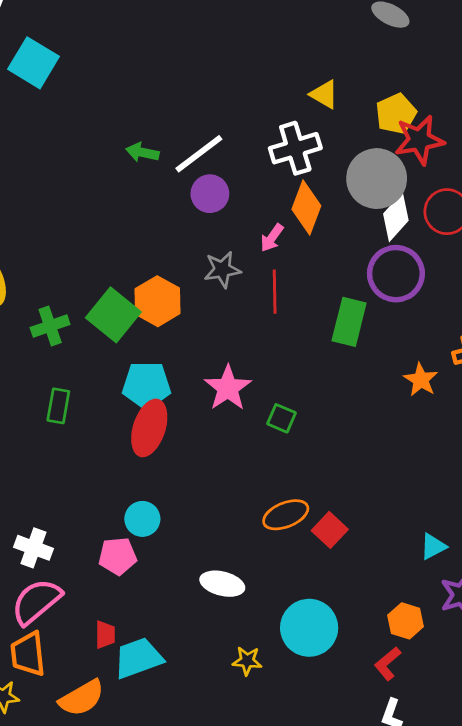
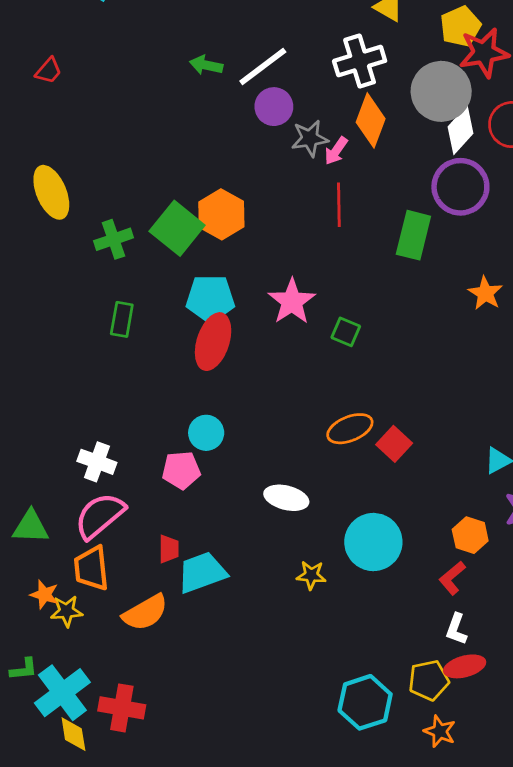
gray star: (222, 269) -> (310, 138), moved

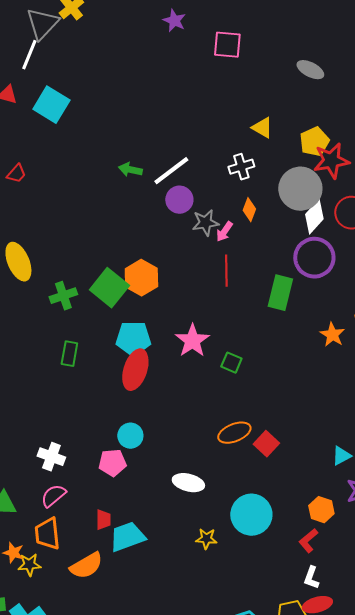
white cross: (360, 61) -> (241, 167), size x0.7
orange diamond: (371, 120) -> (249, 210), size x0.6
pink semicircle: (100, 516) -> (53, 496), size x0.7

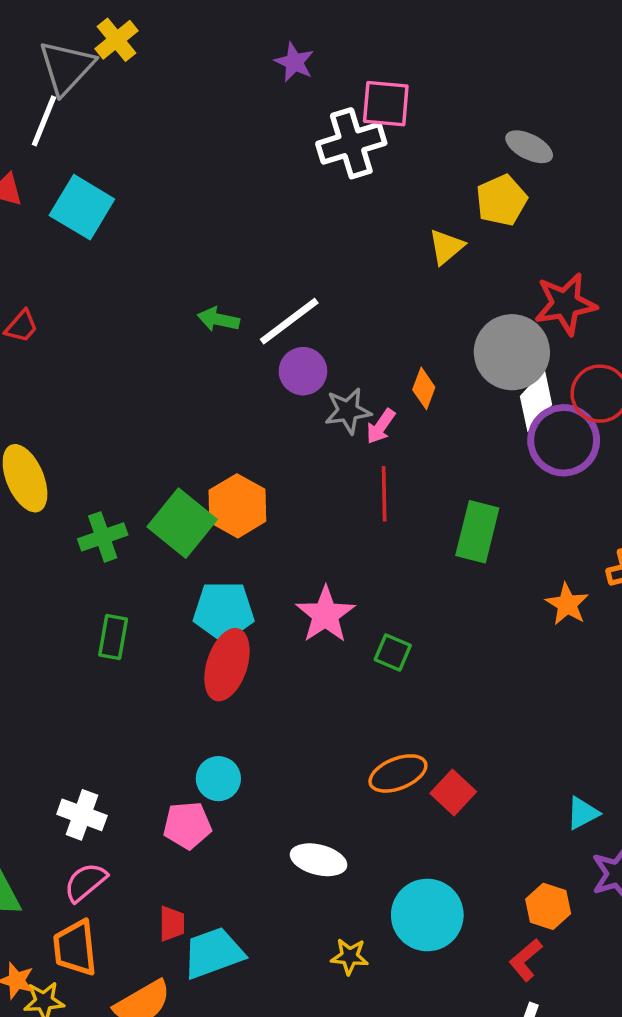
yellow triangle: (262, 128) -> (446, 247), turned 50
yellow pentagon: (314, 142) -> (502, 200), moved
white cross: (241, 167) -> (351, 143), moved, size x1.5
purple circle: (314, 258) -> (564, 440), moved

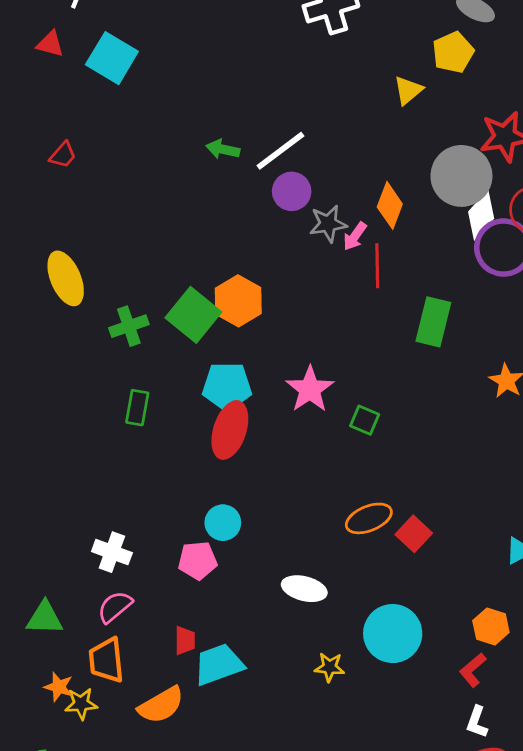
orange diamond: (424, 388) -> (390, 205), size x1.4
red line: (384, 494) -> (377, 266), moved

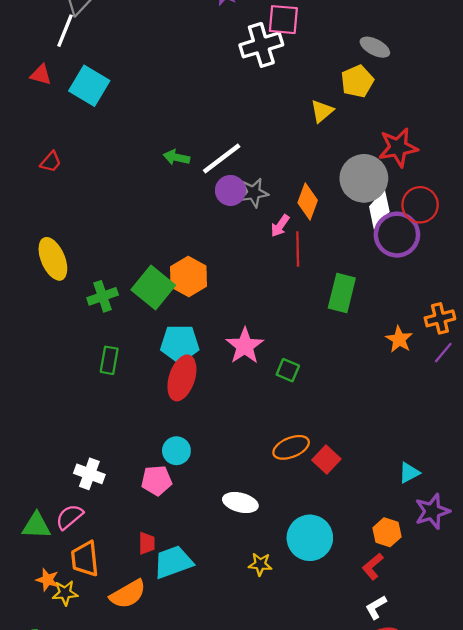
gray star: (328, 224) -> (254, 193), moved
pink semicircle: (115, 607) -> (69, 517), moved
white L-shape: (477, 722) -> (376, 607), turned 40

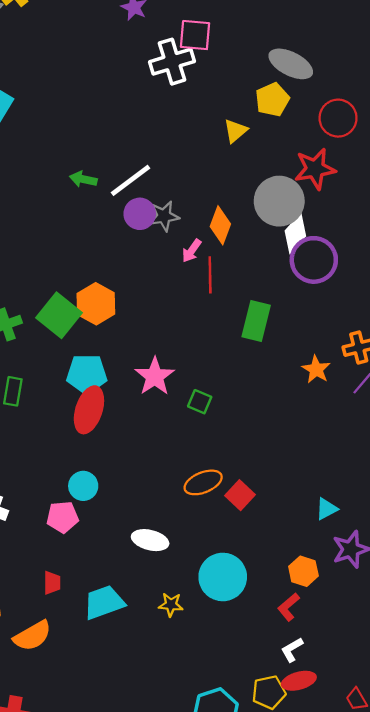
gray ellipse: (375, 47) -> (291, 64), size x1.4
red circle: (420, 205) -> (338, 118), moved
cyan trapezoid: (173, 562) -> (104, 602), moved

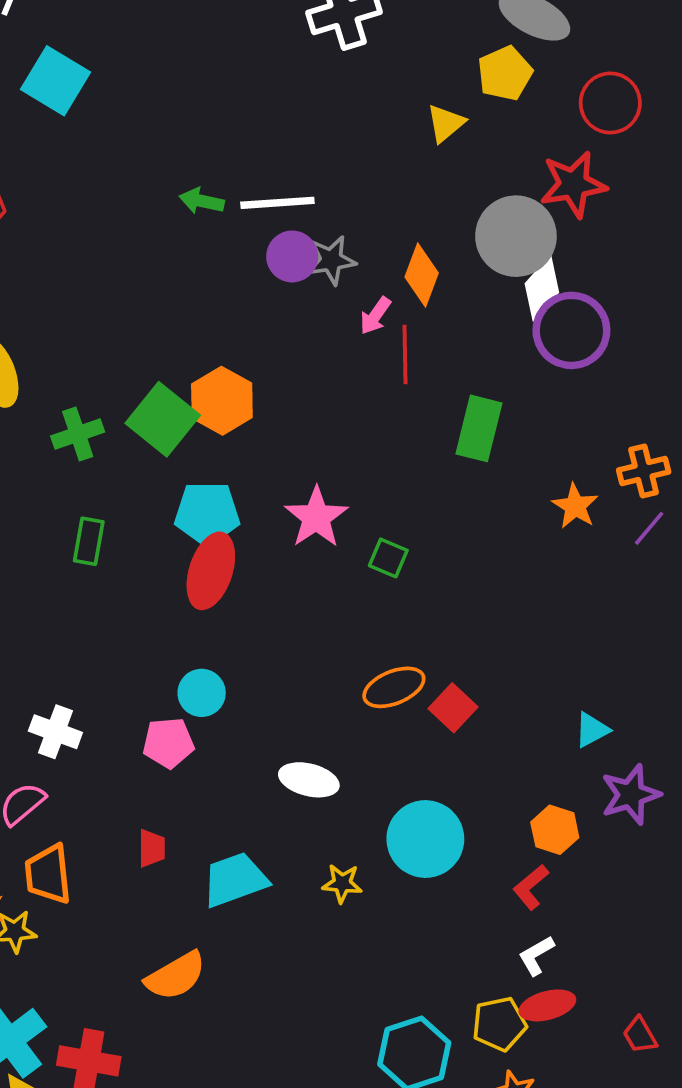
white line: (130, 180) -> (277, 203), turned 33
orange semicircle: (32, 636) -> (176, 976), moved

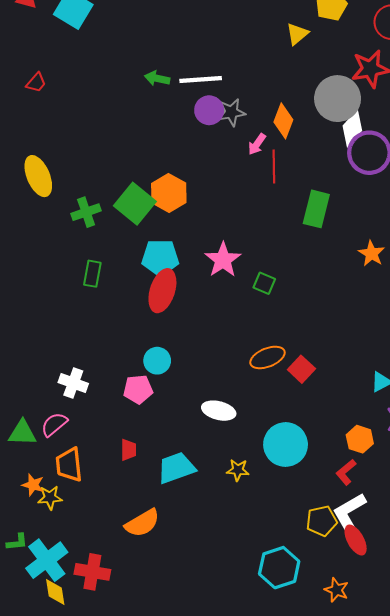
white L-shape: (536, 956) -> (349, 511), size x1.6
red ellipse: (547, 1005) -> (356, 540), turned 76
yellow pentagon: (499, 1024) -> (322, 521), moved

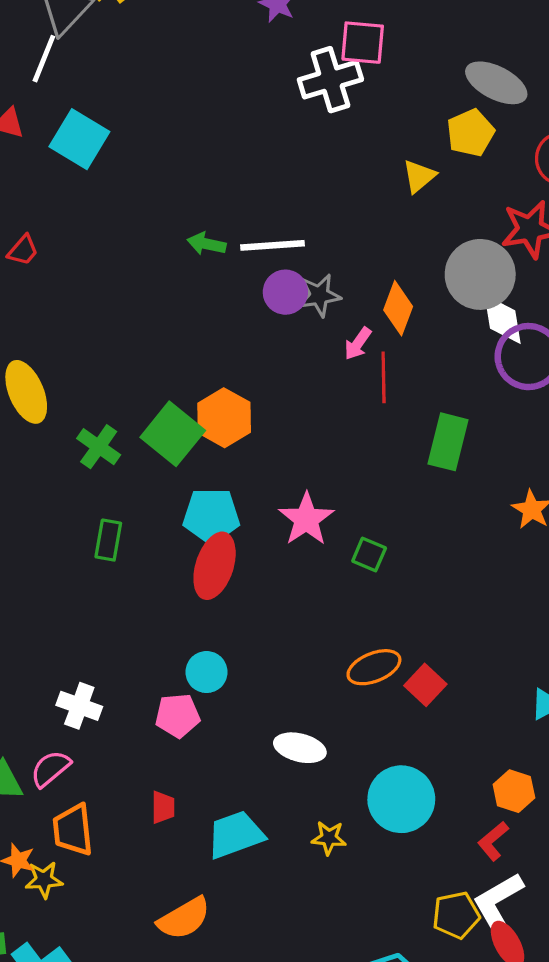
white diamond: (352, 128) -> (503, 319), turned -51
green cross: (86, 212) -> (99, 447), turned -36

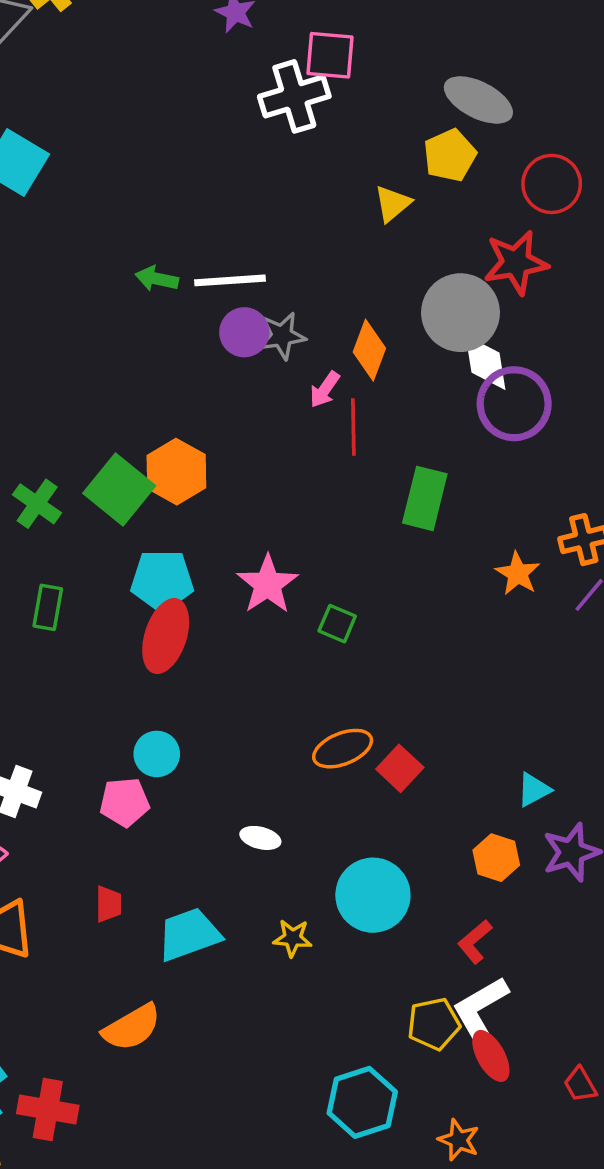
white ellipse: (300, 748) -> (260, 838), size x0.7
orange hexagon: (514, 791) -> (496, 858), moved

